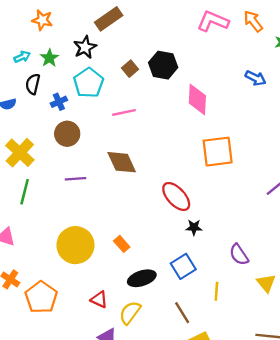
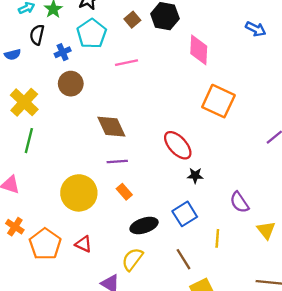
orange square: (218, 152) -> (218, 101), turned 32
brown diamond: (122, 162) -> (111, 127), moved
purple line: (75, 179) -> (117, 162), moved
red triangle: (99, 300) -> (84, 244), moved

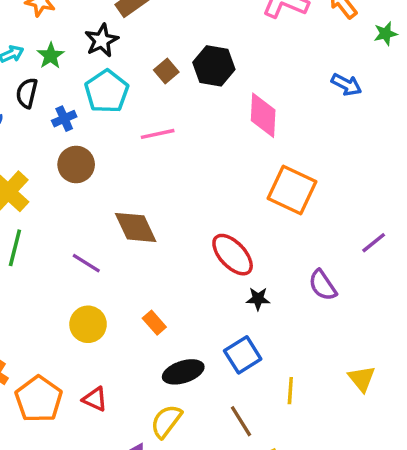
purple line: (117, 162) -> (86, 263), moved, turned 36
yellow circle: (79, 193) -> (88, 324), size x0.7
purple semicircle: (239, 202) -> (323, 285), moved

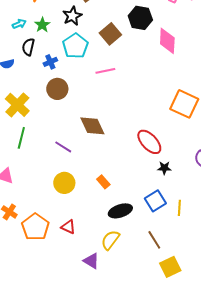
black hexagon: (214, 66) -> (140, 18), moved
brown square: (166, 71) -> (110, 34), size x1.5
pink diamond: (263, 115) -> (167, 41), moved
yellow line: (290, 391) -> (179, 208), moved

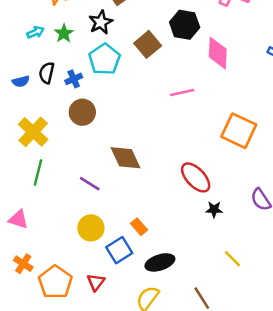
black semicircle: (28, 47) -> (47, 73), moved
pink line: (105, 71) -> (182, 92), moved
blue square: (155, 201) -> (119, 250), moved
yellow line: (179, 208) -> (233, 259), turned -49
red triangle: (68, 227) -> (96, 282), turned 42

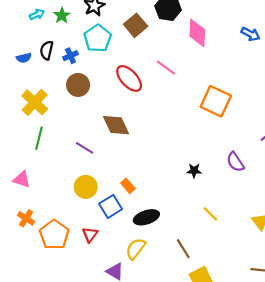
pink line: (182, 92) -> (166, 68), turned 48
red ellipse: (196, 177) -> (129, 78), moved

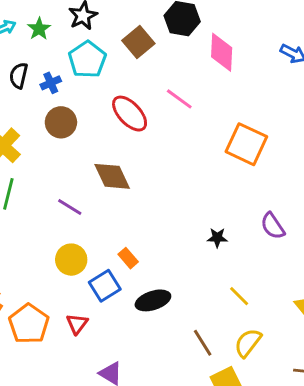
yellow semicircle: (136, 249) -> (248, 343), moved

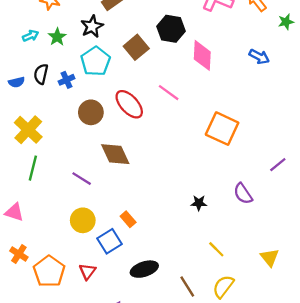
brown circle: (61, 122) -> (91, 112), moved
black ellipse: (153, 300) -> (144, 269), moved

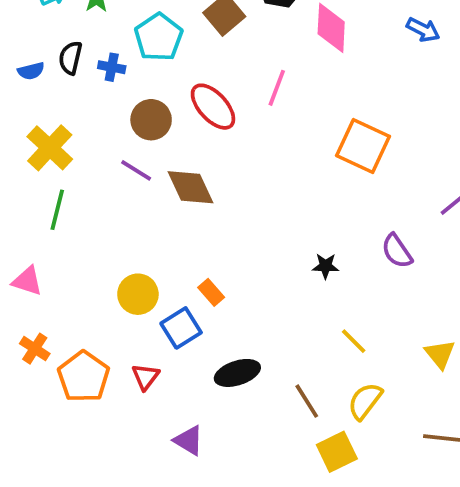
blue cross: (66, 80) -> (112, 67), turned 35
pink line: (169, 93) -> (277, 88), turned 75
purple line: (82, 179) -> (136, 170), moved

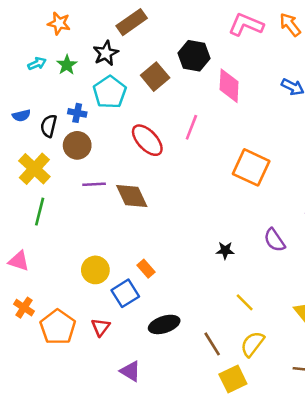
black semicircle: (70, 58) -> (49, 126), moved
brown circle: (151, 120) -> (77, 145), moved
purple line: (136, 170) -> (94, 184), turned -35

